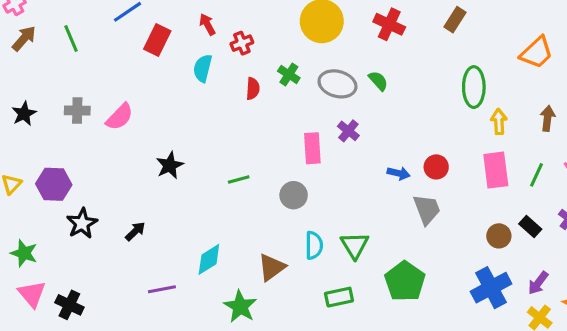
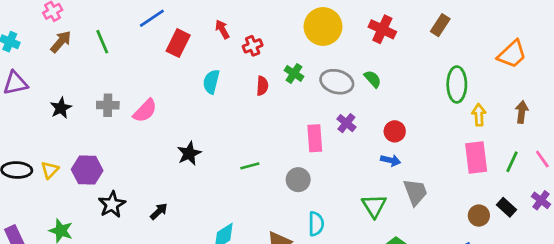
cyan semicircle: (203, 68) -> (211, 82), moved
red circle: (436, 167) -> (395, 131), moved
green triangle: (355, 245) -> (374, 206), moved

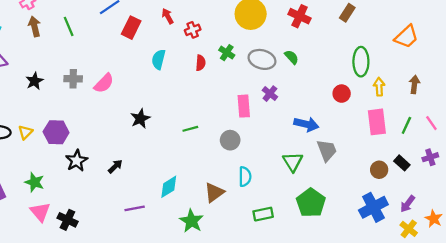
brown arrow: (61, 42) -> (34, 26), turned -54
red circle: (395, 131) -> (342, 94), moved
blue arrow: (391, 160) -> (306, 124), size x1.5
purple cross: (541, 200) -> (430, 157), turned 35

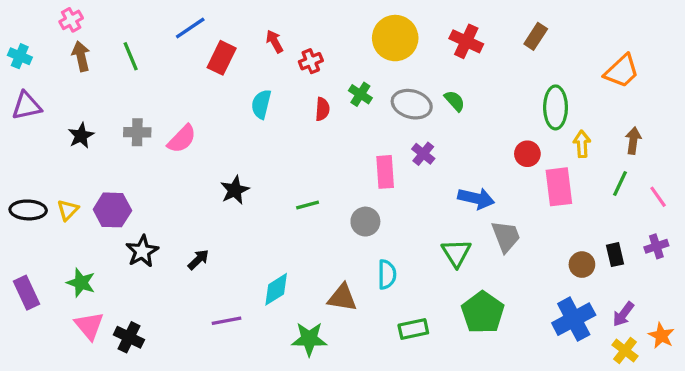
pink rectangle: (377, 122) -> (559, 187), moved
green line: (406, 125) -> (620, 184), moved
black rectangle: (402, 163) -> (615, 255), turned 35
brown triangle: (214, 192) -> (342, 298), turned 45
green star: (191, 221) -> (309, 339), turned -30

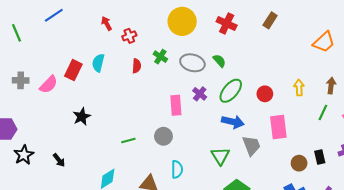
red rectangle: (222, 58) -> (73, 70), moved
green ellipse: (556, 107) -> (231, 91), moved, turned 40
pink rectangle: (559, 187) -> (278, 127), moved
green line: (308, 205) -> (128, 140), moved
black arrow: (198, 260) -> (59, 160), turned 96

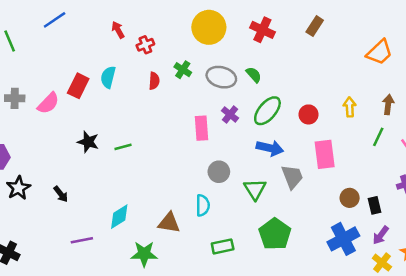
black star: (82, 117) -> (88, 142), turned -30
gray circle: (163, 136) -> (219, 172), moved
green line: (128, 140) -> (123, 147), moved
black rectangle: (320, 157) -> (374, 205), moved

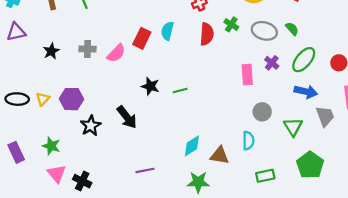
red semicircle: (154, 81) -> (207, 34), size x1.5
black arrow: (61, 194) -> (127, 117), moved, size x1.6
cyan diamond: (119, 217) -> (192, 146), moved

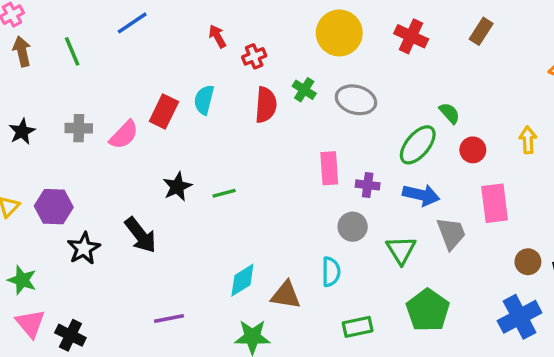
green semicircle: (292, 29) -> (449, 113), moved
purple cross: (272, 63) -> (368, 185), moved, turned -32
black star: (150, 86) -> (177, 187), turned 30

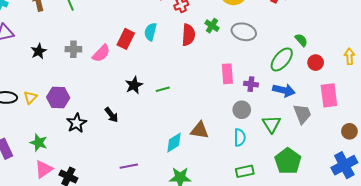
black arrow: (141, 235) -> (111, 115), size x0.7
cyan semicircle: (331, 272) -> (240, 137), moved
brown triangle: (286, 295) -> (200, 130), moved
pink triangle: (30, 324) -> (44, 169), turned 36

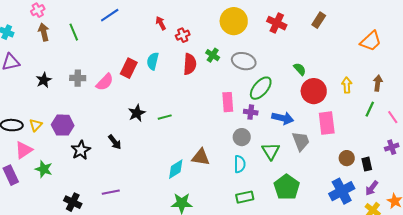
green ellipse: (282, 59) -> (261, 88), moved
red circle: (316, 63) -> (314, 91), size x1.6
purple line: (129, 166) -> (111, 192), moved
pink triangle: (44, 169) -> (24, 150), moved

